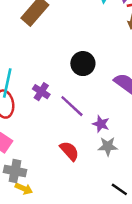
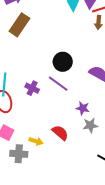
purple line: (72, 106) -> (58, 84), moved
yellow arrow: (24, 189) -> (36, 141), moved

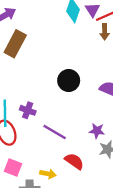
purple line: (58, 84) -> (55, 132), moved
purple cross: (32, 88) -> (28, 110), moved

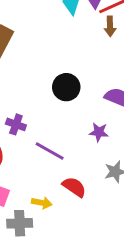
purple star: (97, 131) -> (99, 132), moved

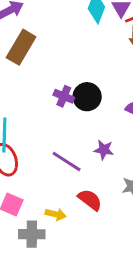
purple cross: (16, 124) -> (64, 96), moved
purple star: (99, 132) -> (104, 150), moved

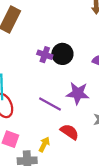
purple star: (104, 150) -> (78, 93), size x1.5
yellow arrow: (56, 214) -> (44, 144), turned -72

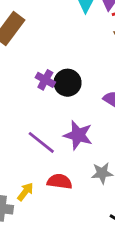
red semicircle: (70, 132) -> (60, 181), turned -36

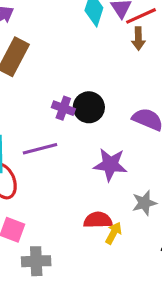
purple line: (41, 142) -> (40, 149), moved, turned -44
yellow arrow: (25, 192) -> (114, 233), moved

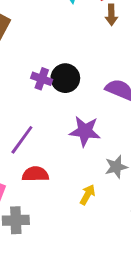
purple line: (40, 149) -> (22, 140), moved, turned -40
red semicircle: (98, 220) -> (35, 174), moved

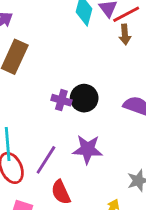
purple star: (85, 131) -> (87, 149), moved
red semicircle: (35, 174) -> (61, 192), turned -110

